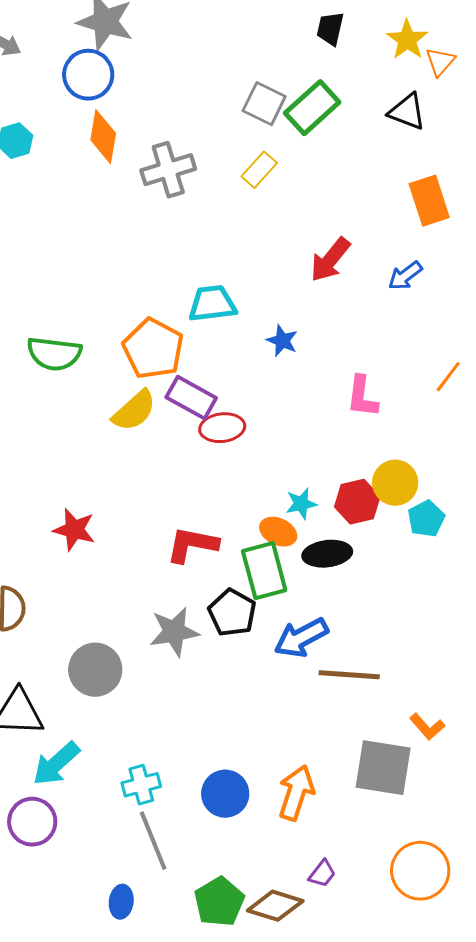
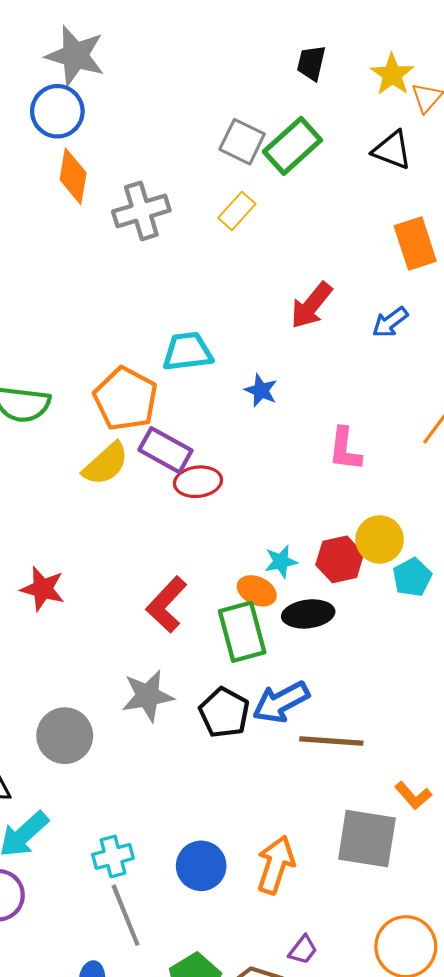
red L-shape: (192, 545) -> (167, 605), turned -58
black pentagon: (232, 613) -> (224, 713), moved

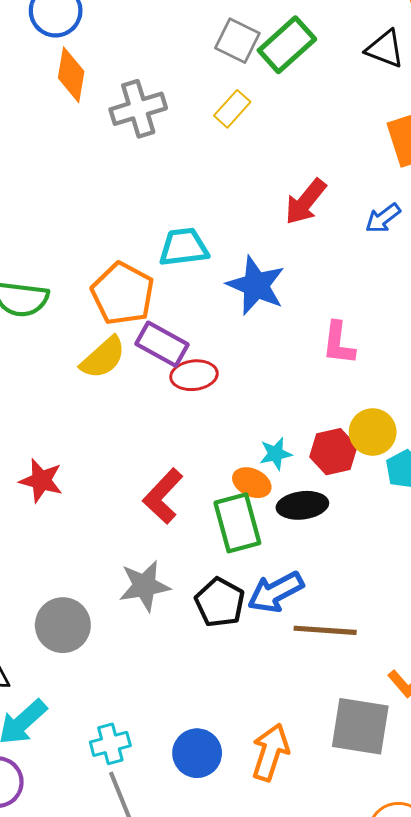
blue star: (261, 390) -> (256, 285), size x1.8

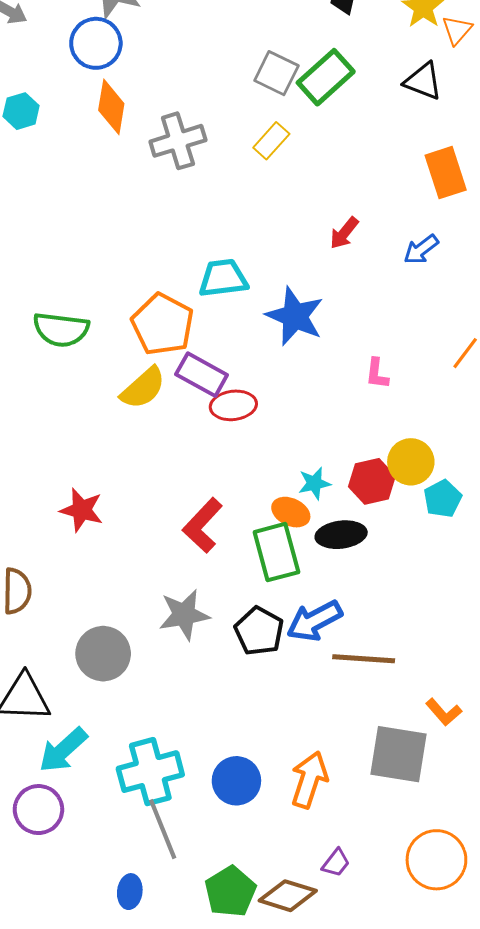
red arrow: (306, 202) -> (344, 233), size x0.7
pink L-shape: (339, 343) -> (377, 374), size x0.7
cyan cross: (110, 744) -> (150, 772), size x1.6

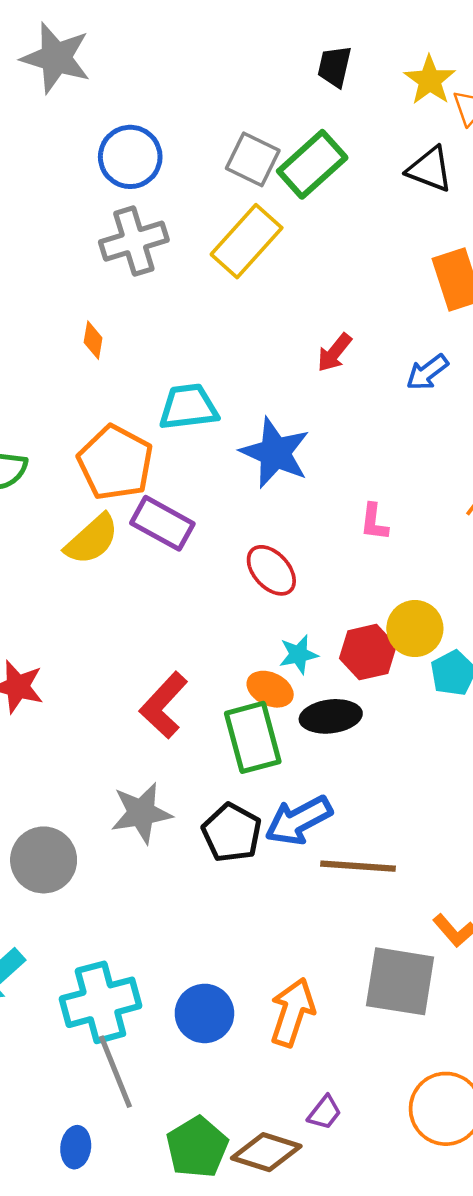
blue circle: (96, 43) -> (130, 157), moved
orange diamond: (111, 107) -> (93, 340), moved, size x0.6
yellow rectangle: (271, 141) -> (247, 241), size x1.6
red ellipse: (233, 405) -> (271, 570), moved, turned 54

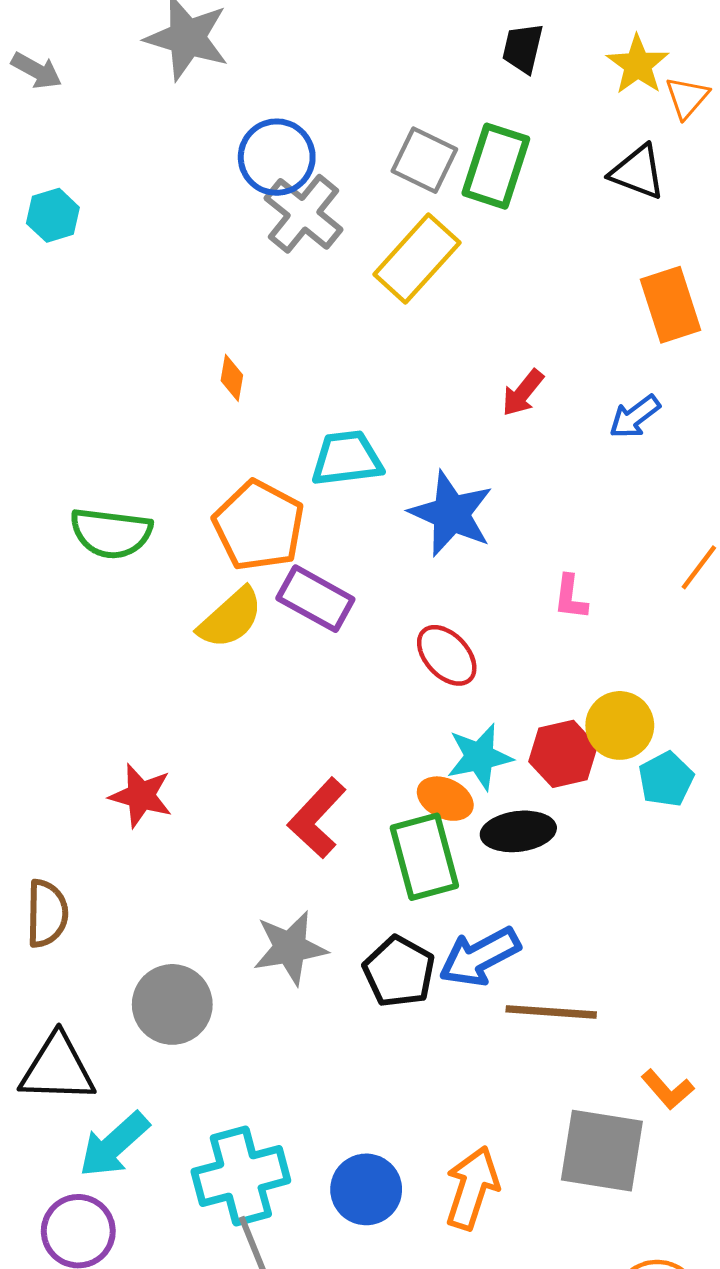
green rectangle: (312, 164) -> (496, 166), turned -30
gray cross: (134, 241) -> (304, 214), moved, turned -34
cyan star: (299, 655) -> (480, 757), size x1.4

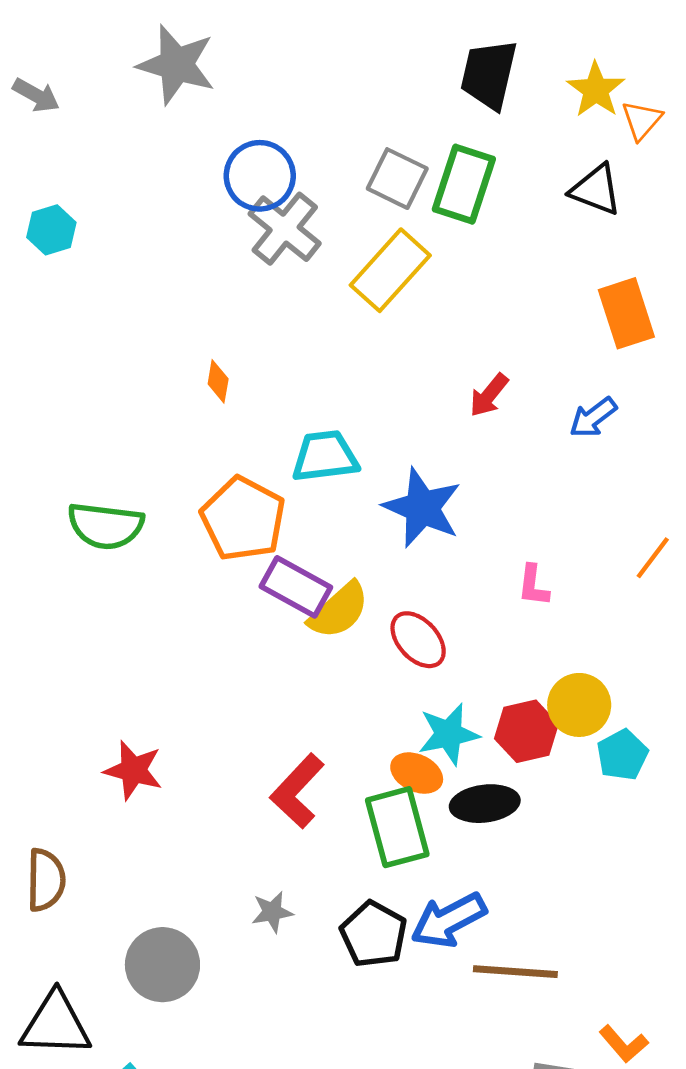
black trapezoid: (523, 48) -> (489, 74), size x1.5
yellow semicircle: (230, 618) -> (339, 611), moved
gray star: (290, 948) -> (272, 912), size x0.6

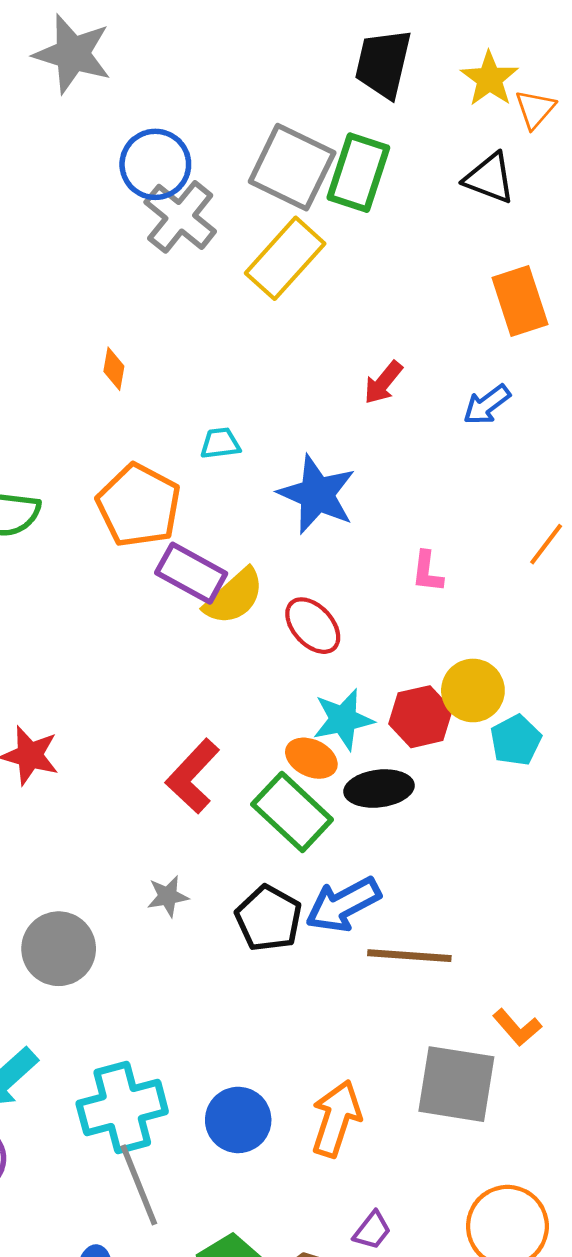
gray square: (397, 179) -> (292, 167), size x1.4
cyan trapezoid: (325, 456) -> (220, 443), size x0.6
green rectangle: (397, 827) -> (292, 812), turned -32

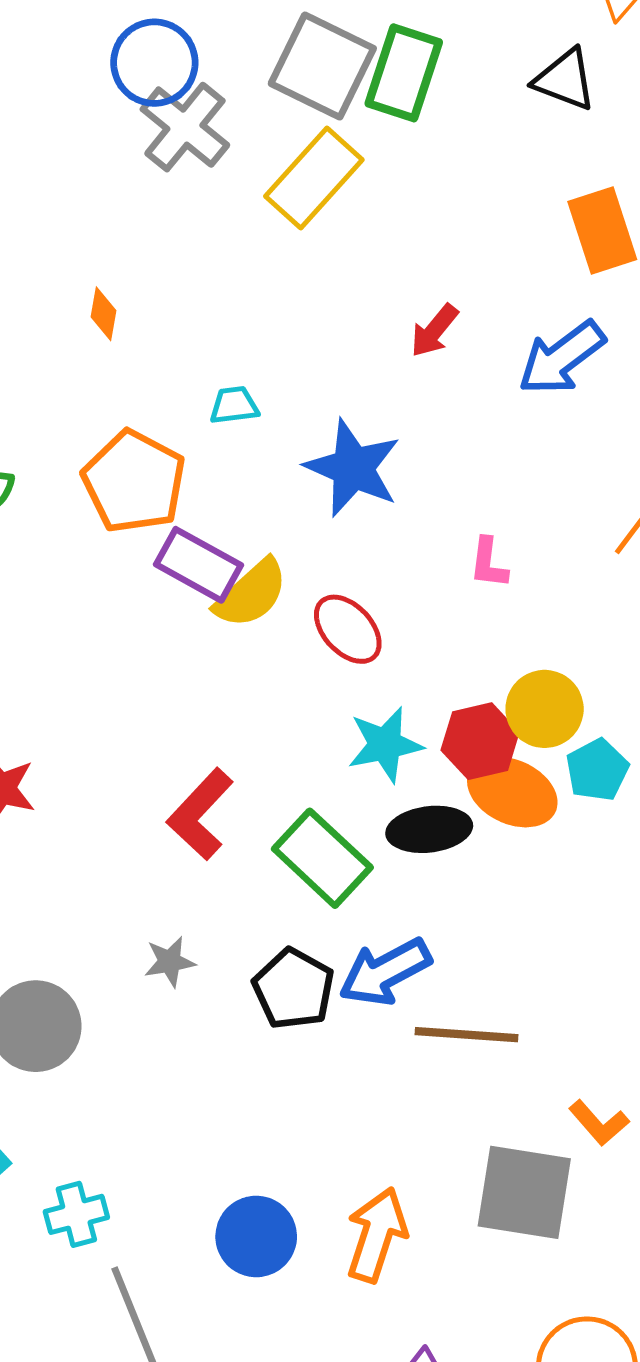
blue arrow: (487, 405) -> (562, 358), size x1.5
orange ellipse: (311, 758) -> (512, 792), moved, size x1.4
cyan cross: (122, 1108) -> (76, 1214), moved, size x0.6

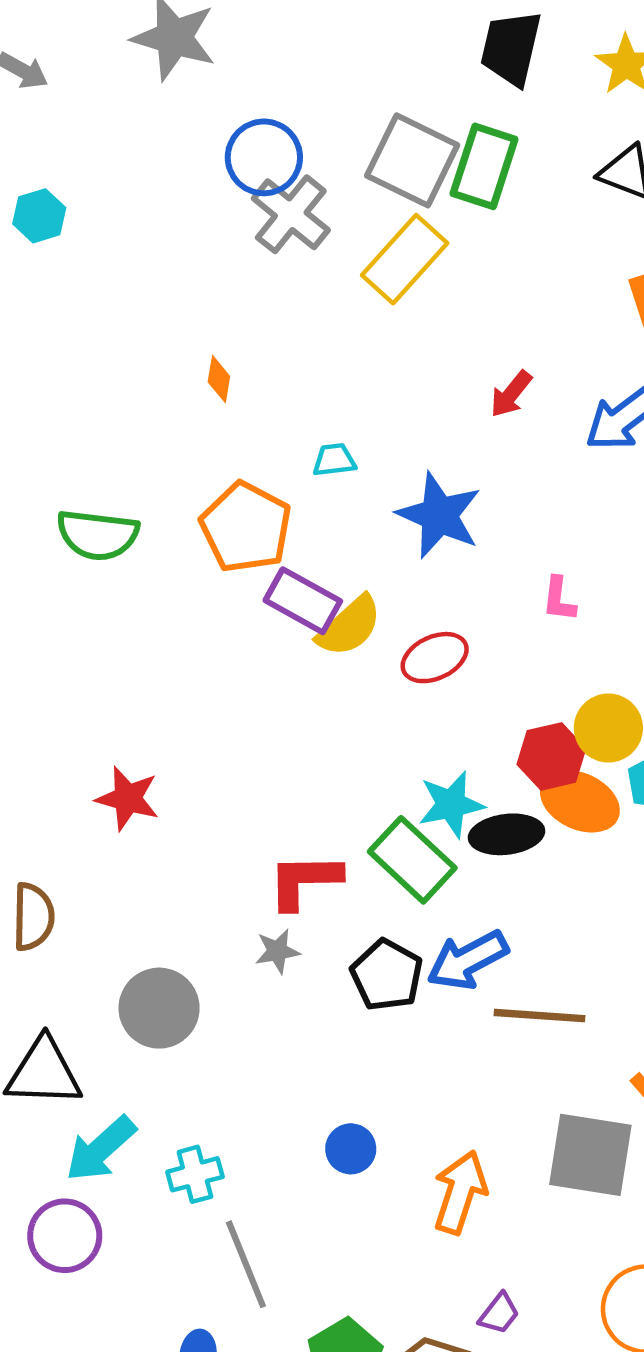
red ellipse: (348, 629) -> (435, 658), turned -72
cyan star: (385, 745) -> (451, 804), moved
red L-shape: (200, 814) -> (304, 881), moved, turned 46
blue circle: (256, 1236) -> (351, 1149), moved, size x0.7

